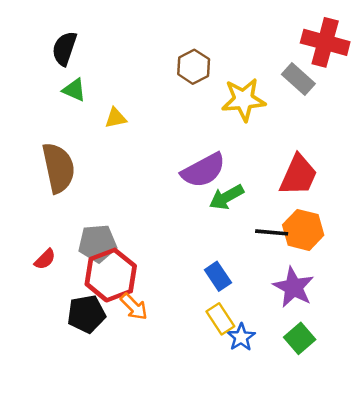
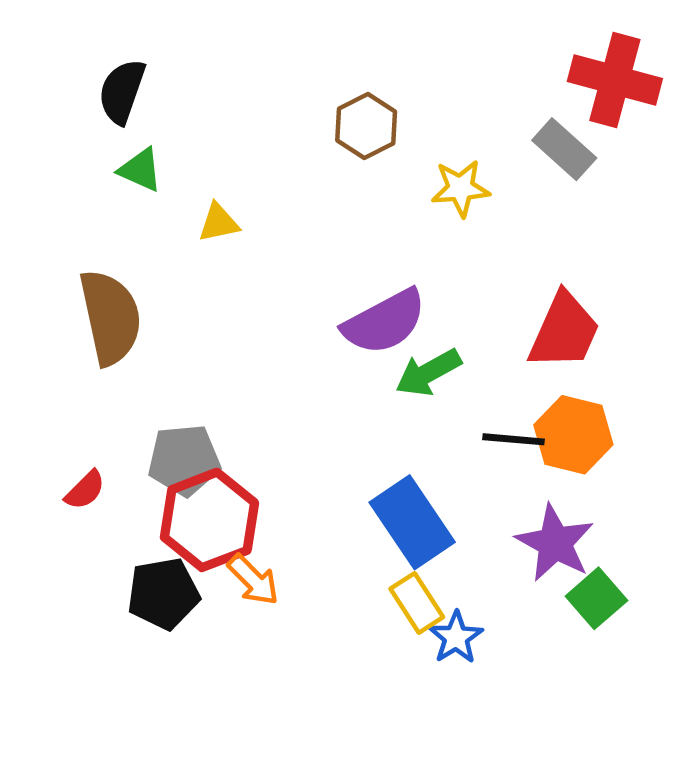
yellow star: (244, 100) -> (461, 188), size x0.7
blue rectangle: (218, 276) -> (412, 522), size x1.6
green square: (300, 338) -> (596, 598), moved

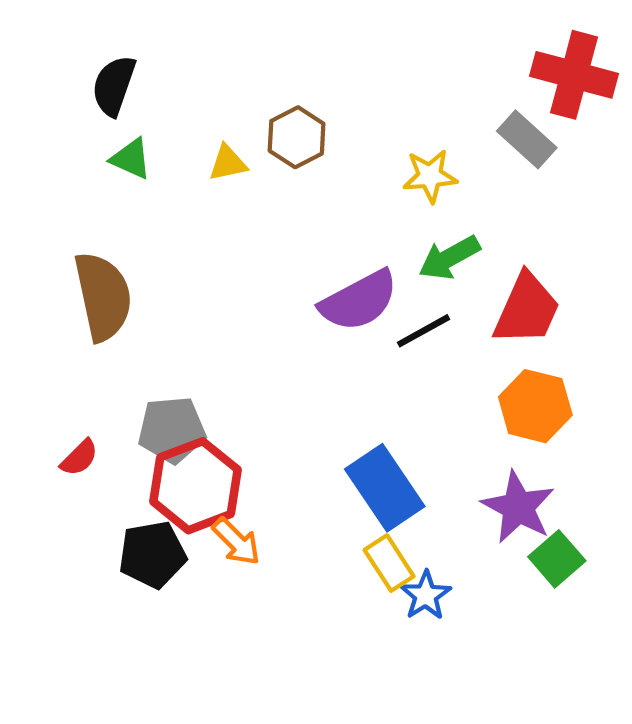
brown hexagon: (366, 126) -> (297, 137), moved
yellow triangle: (219, 223) -> (228, 163), moved
green arrow: (428, 373) -> (449, 258), moved
black line: (514, 439) -> (423, 331), moved, turned -34

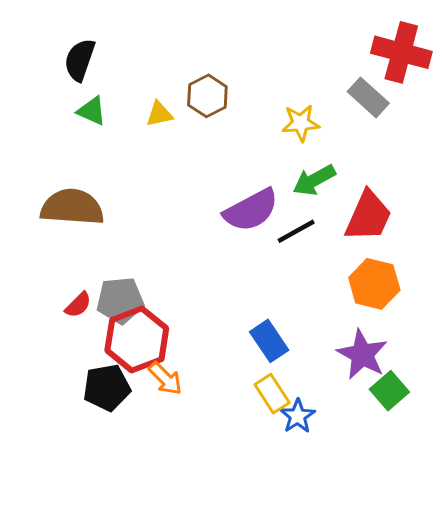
brown semicircle: (103, 296) -> (72, 207), turned -74
red semicircle: (79, 458) -> (78, 305), moved
blue rectangle: (385, 488) -> (269, 341), size x0.7

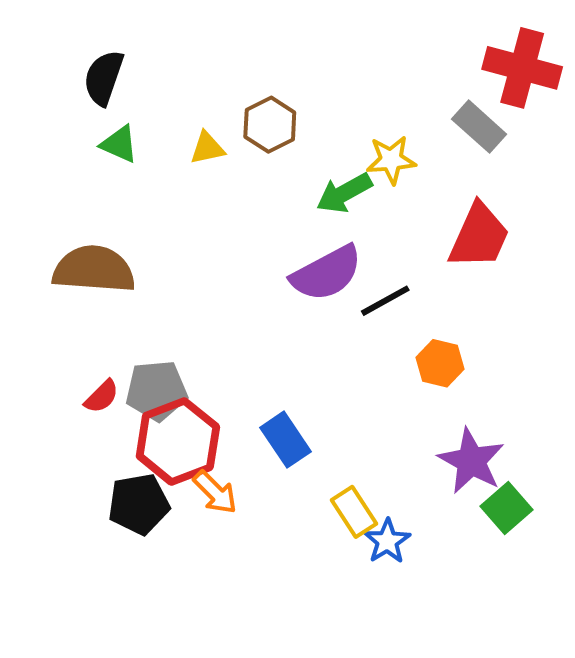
green arrow: (314, 180) -> (344, 193), moved
red trapezoid: (368, 216) -> (479, 236), moved
orange hexagon: (374, 284) -> (440, 363), moved, size x0.7
blue rectangle: (269, 341) -> (285, 440), moved

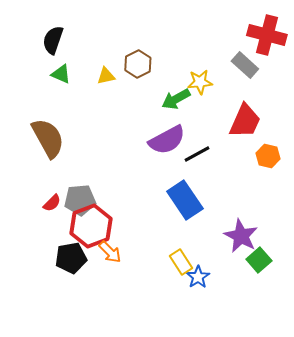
brown semicircle: (94, 269) -> (48, 138), turned 57
orange hexagon: (440, 363) -> (268, 156), moved
blue rectangle: (285, 440) -> (185, 200), moved, size x1.4

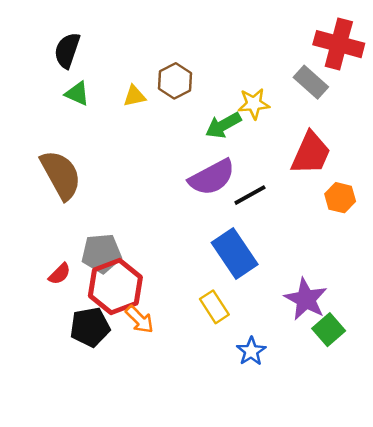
red semicircle: (52, 203) -> (60, 274), moved
yellow rectangle: (181, 262) -> (214, 307), moved

